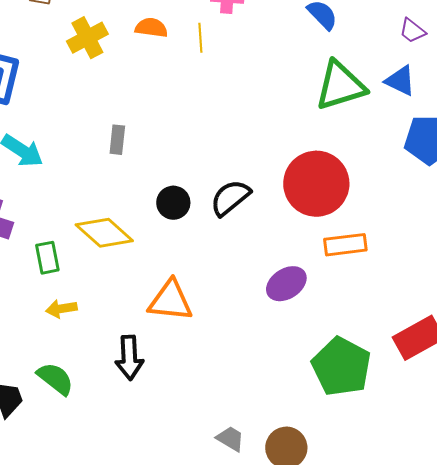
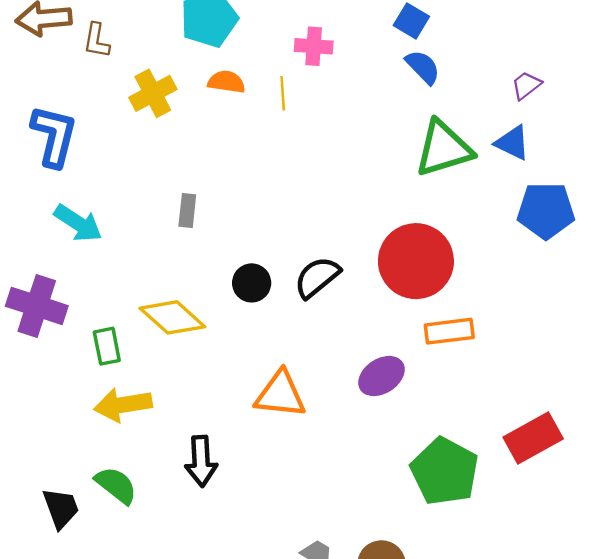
purple trapezoid: (412, 31) -> (526, 85), turned 104
orange triangle: (170, 301) -> (280, 394), moved
yellow arrow: (61, 309) -> (123, 405), size x1.6

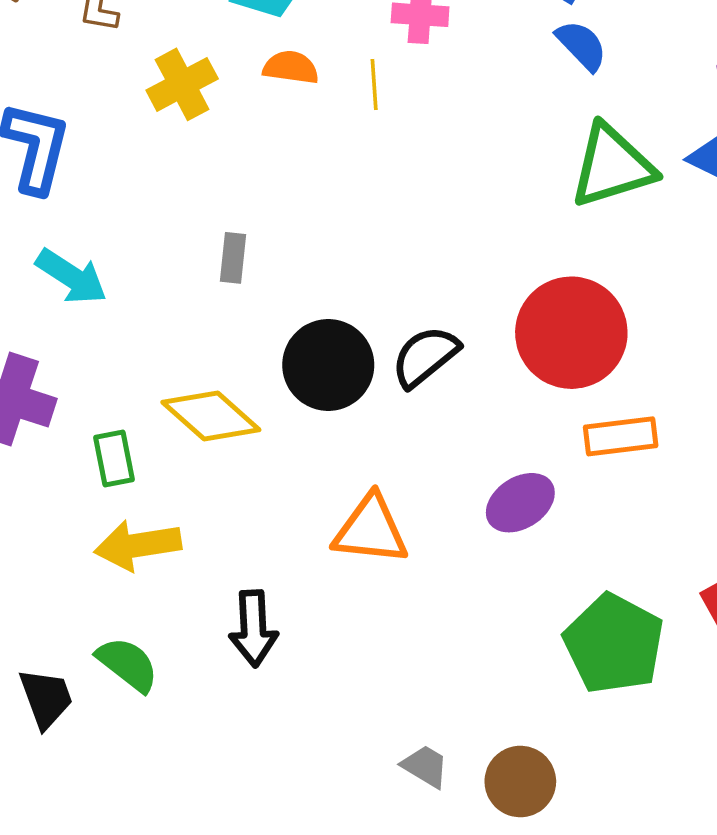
black circle: (252, 283) -> (328, 365), size x1.6

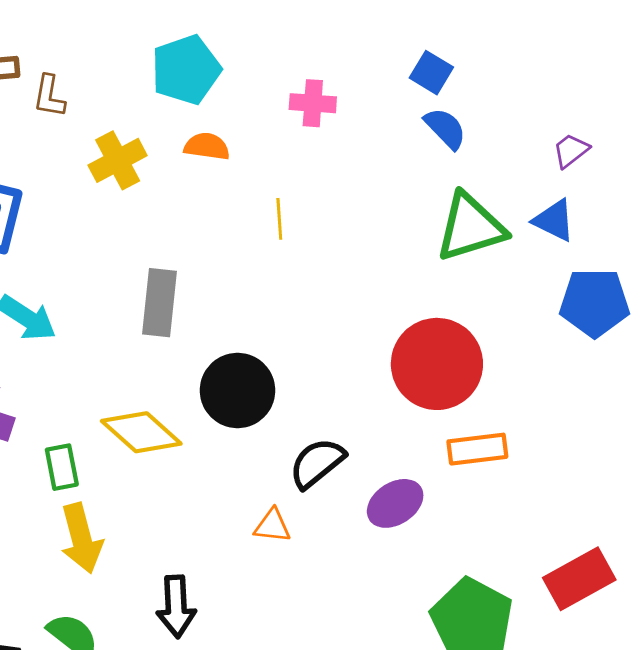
yellow line: (374, 84) -> (279, 219), moved
gray rectangle: (233, 258) -> (159, 303), size x1.6
black semicircle: (425, 356) -> (317, 463), moved
orange triangle: (371, 530) -> (272, 526), size x0.6
yellow arrow: (138, 545) -> (81, 538), turned -96

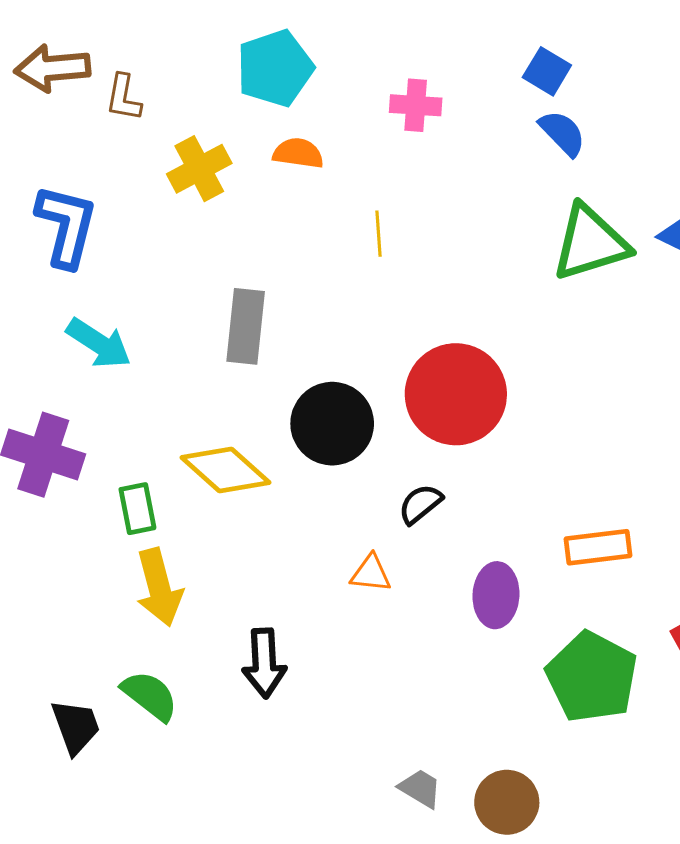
red circle: (437, 364) -> (456, 394), moved
orange rectangle: (477, 449) -> (598, 547), moved
black semicircle: (317, 463) -> (420, 504), size x0.7
purple ellipse: (395, 503) -> (496, 595), moved, turned -54

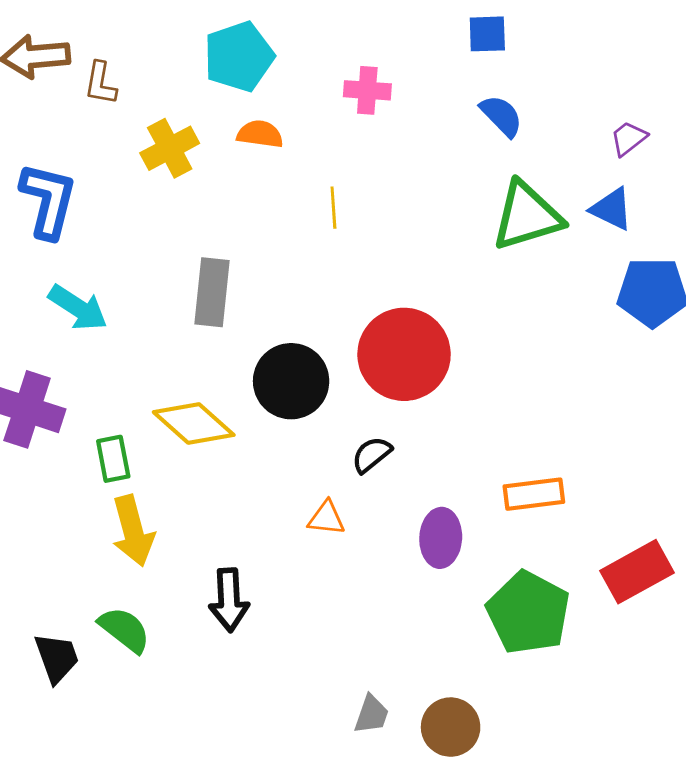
blue square: (547, 71) -> (487, 34), moved, turned -33
gray trapezoid: (420, 788) -> (372, 714), turned 78

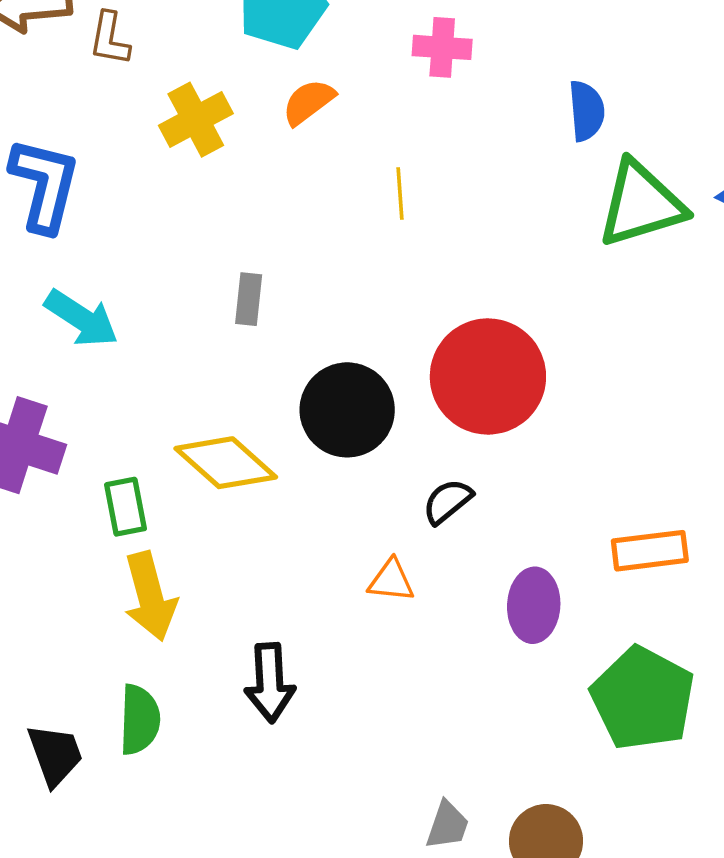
blue semicircle: (501, 116) -> (586, 111), moved, turned 39
orange semicircle: (260, 134) -> (308, 102), turned -45
gray rectangle: (212, 292) -> (249, 299), size x0.6
green semicircle: (124, 630) -> (140, 720), turned 54

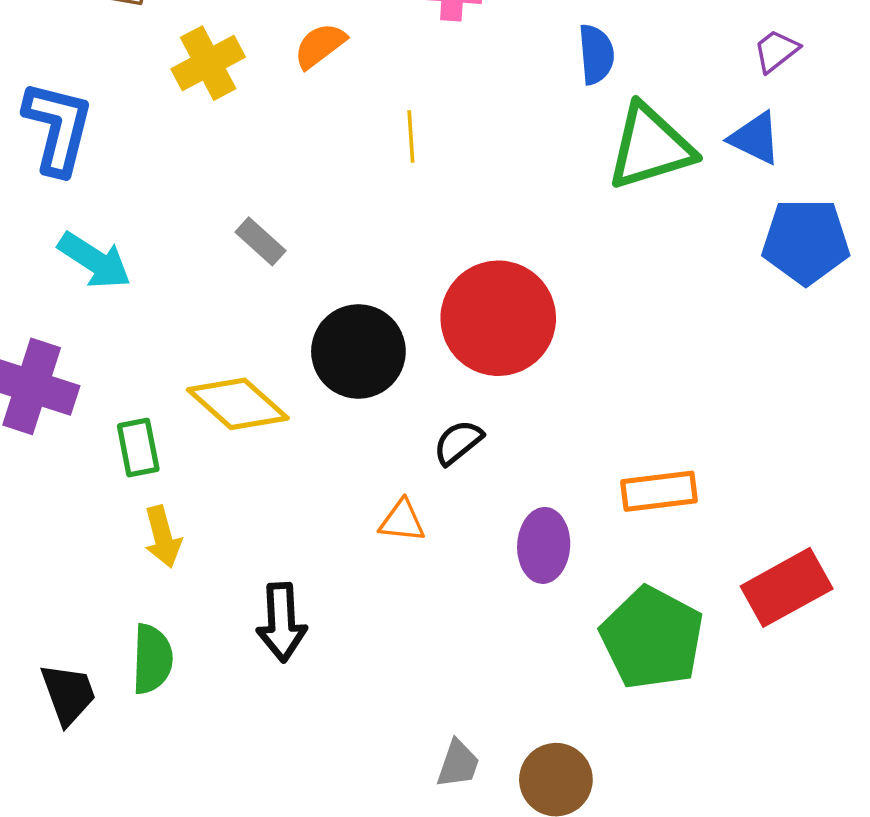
gray rectangle: (249, 299) -> (261, 241), turned -54
yellow arrow: (150, 596) -> (163, 537), size x0.7

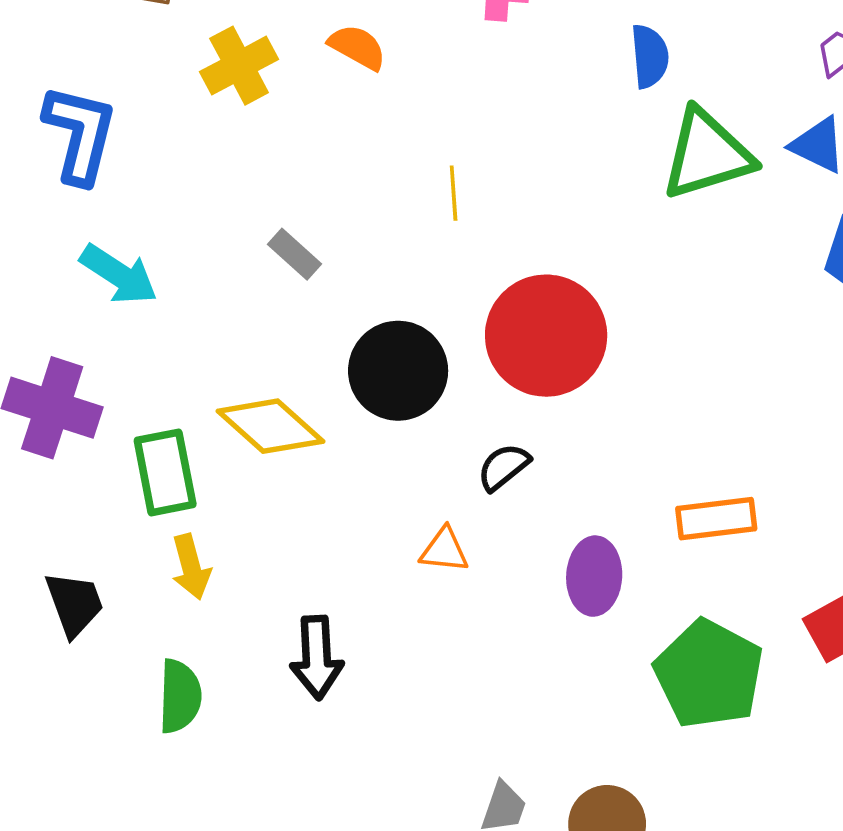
orange semicircle: (320, 46) -> (357, 47), turned 66
yellow line: (411, 136) -> (454, 193), moved
green rectangle: (138, 448) -> (165, 472), size x1.4
black trapezoid: (68, 694) -> (74, 604), moved

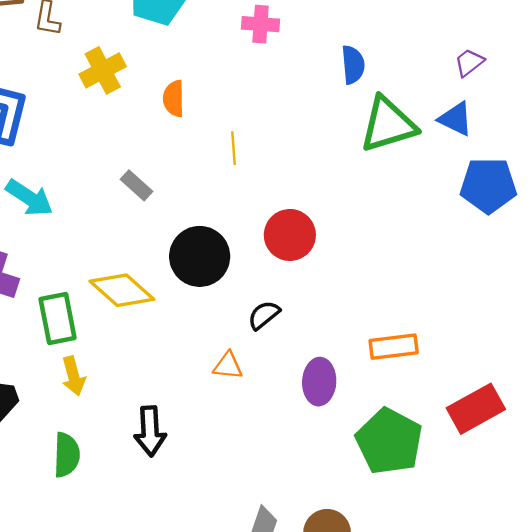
orange semicircle: (357, 47) -> (174, 99), moved, turned -120
red circle: (546, 336) -> (290, 235), size x0.7

